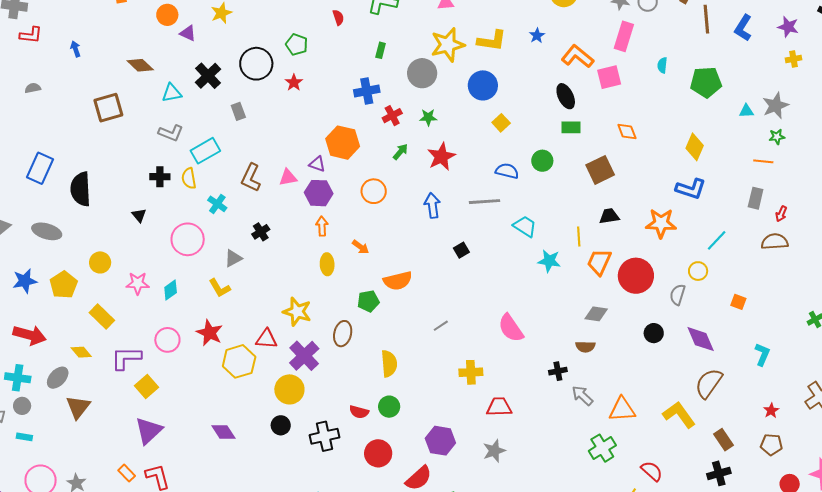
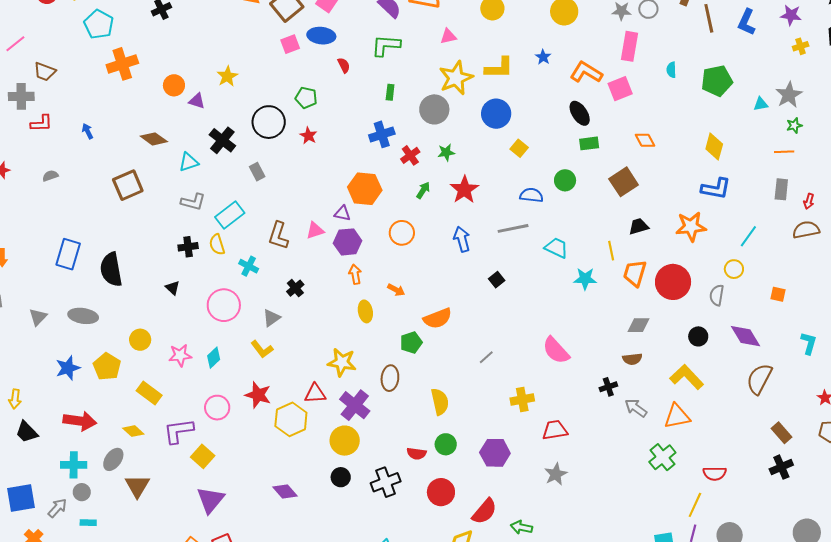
yellow L-shape: (679, 415) -> (687, 377), moved
purple hexagon: (440, 441) -> (495, 453), moved
red semicircle: (652, 471) -> (715, 473), turned 145

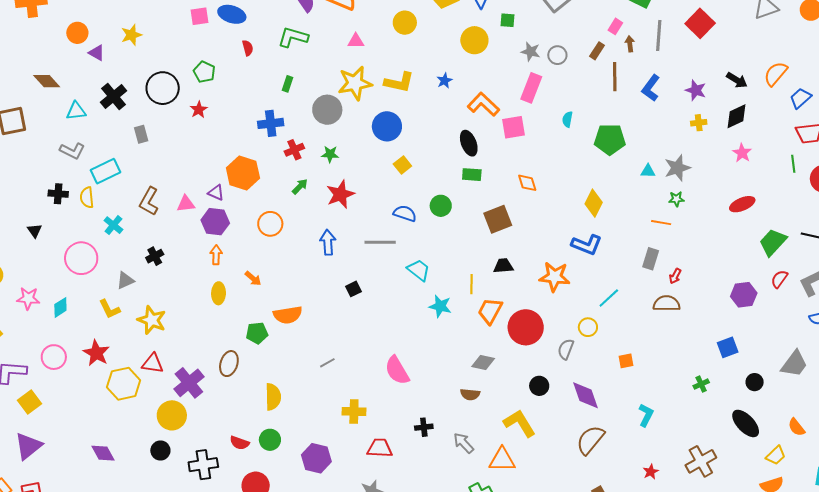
orange square: (778, 294) -> (626, 361), turned -35
yellow star: (342, 362) -> (152, 320), moved
black cross: (608, 387) -> (424, 427), moved

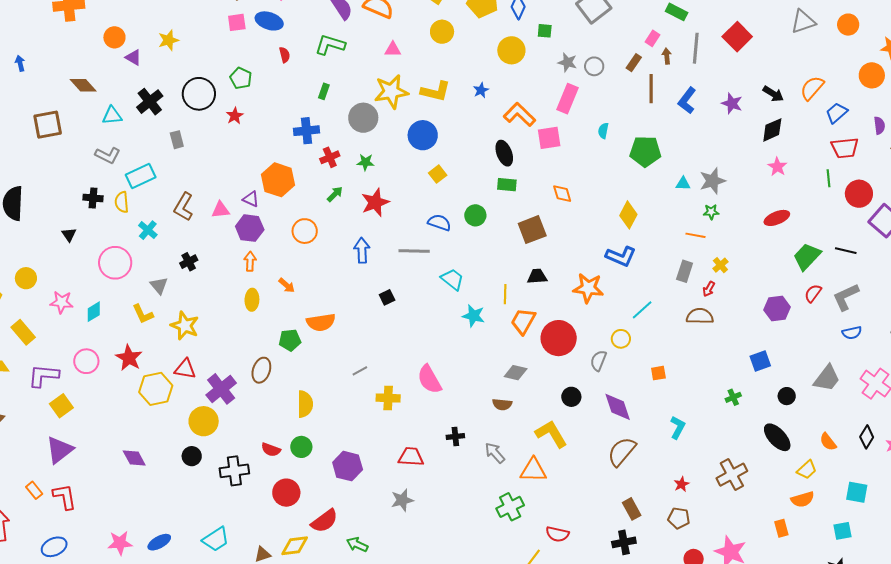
yellow cross: (699, 123) -> (720, 265), moved, turned -35
gray triangle: (125, 280) -> (159, 286), turned -48
yellow cross: (354, 412) -> (388, 398), moved

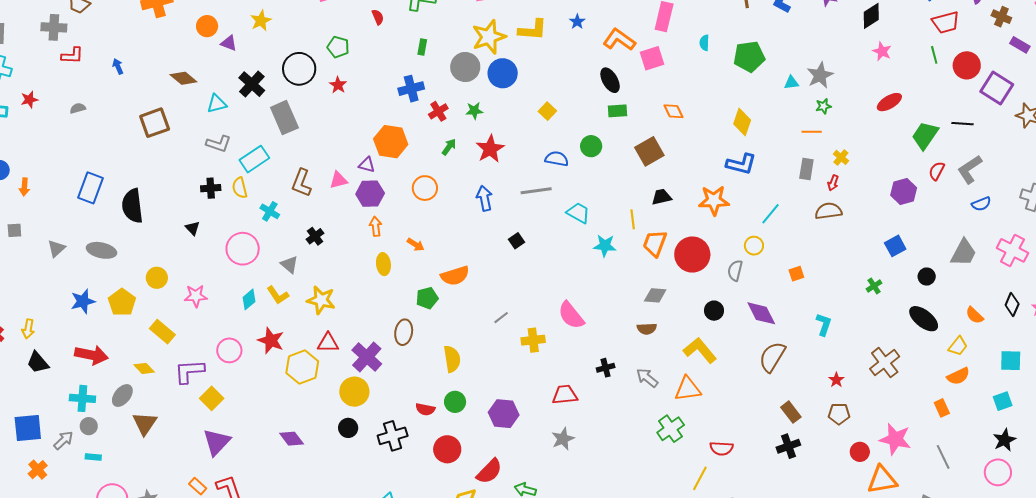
blue circle: (423, 135) -> (503, 73), moved
gray rectangle: (177, 140) -> (284, 118), size x1.8
cyan diamond: (94, 312) -> (249, 299), moved

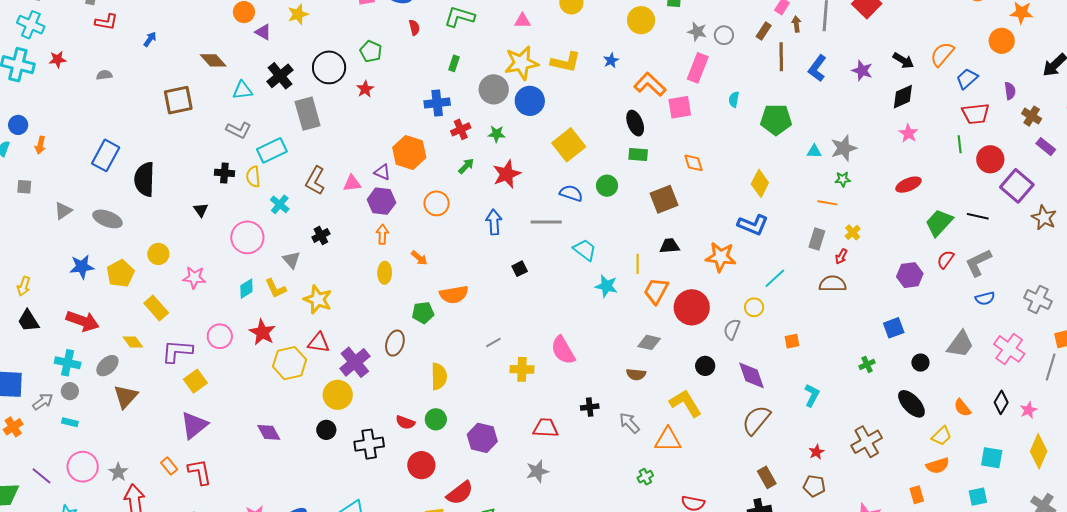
blue arrow: (118, 66) -> (150, 39), turned 49
yellow square: (547, 111) -> (569, 145), size x1.8
green cross: (671, 429) -> (645, 477), size x0.6

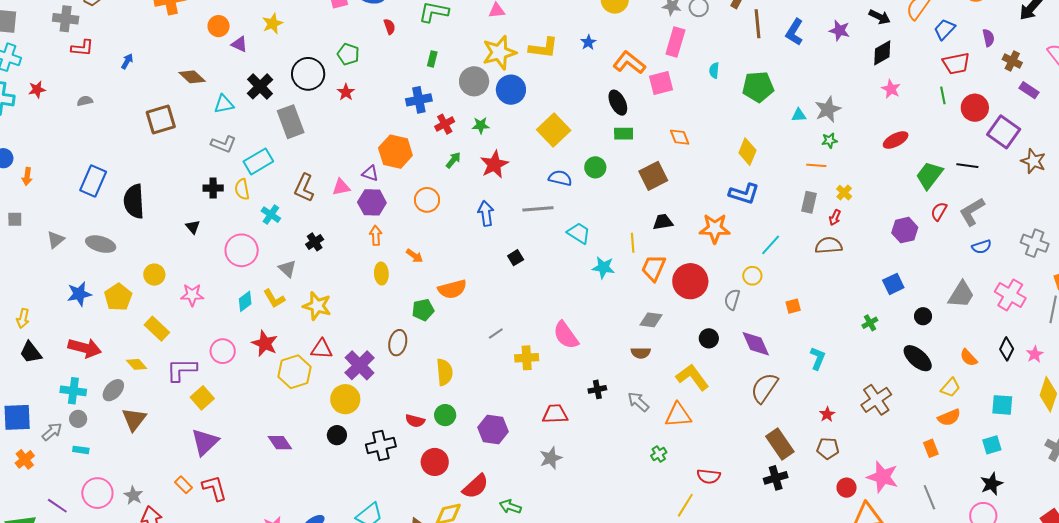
brown rectangle: (767, 477) -> (780, 444), size x1.4

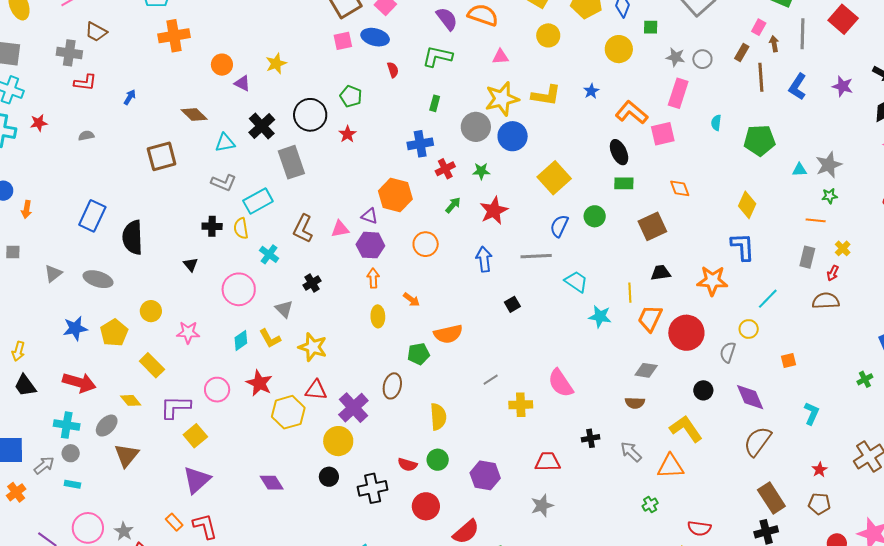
blue semicircle: (560, 178) -> (559, 226), turned -80
blue L-shape: (744, 194) -> (743, 247), turned -112

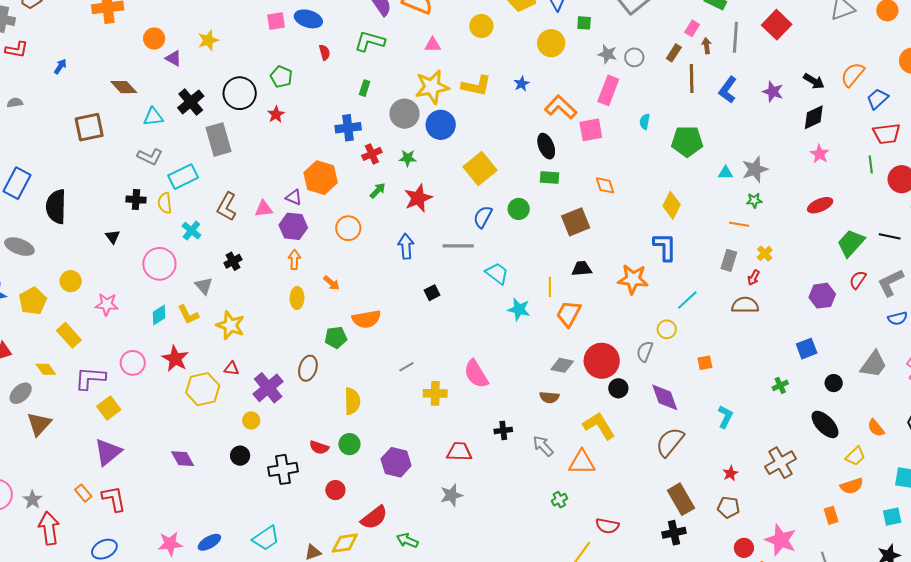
red circle: (686, 333) -> (602, 361), moved
red triangle: (316, 390) -> (232, 369), size x0.7
yellow circle: (338, 441) -> (251, 420), size x0.6
red circle: (426, 506) -> (335, 490), size x0.7

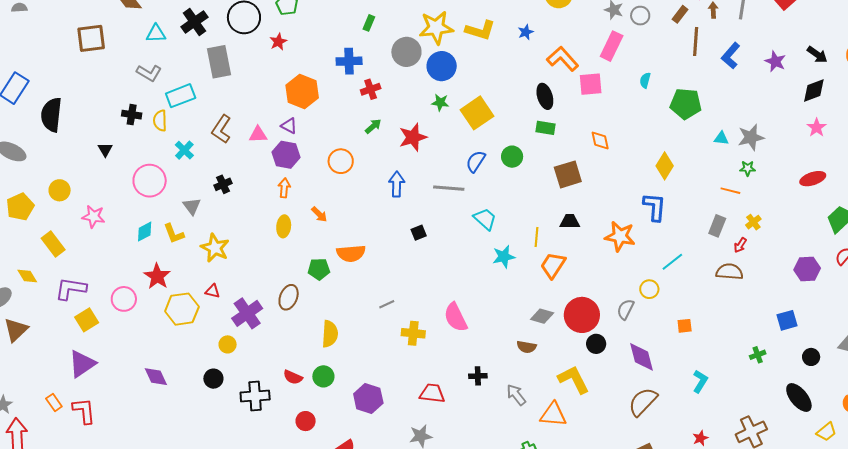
green star: (408, 158) -> (440, 102), moved
orange hexagon: (321, 178) -> (302, 92), moved
cyan star: (519, 309) -> (504, 257), turned -30
pink circle: (133, 363) -> (124, 299), moved

